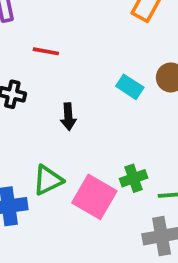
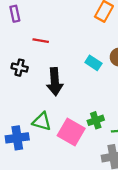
black arrow: (68, 117) -> (55, 82), size x1.6
green triangle: (48, 180) -> (42, 121), turned 42

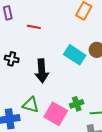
red line: (41, 41) -> (34, 27), moved
cyan rectangle: (93, 63) -> (75, 55), size x1.5

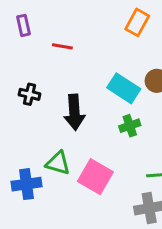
green cross: (77, 104) -> (130, 126), moved

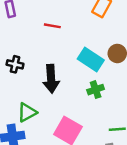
red line: (62, 46) -> (52, 26), moved
green triangle: (58, 163) -> (27, 112), moved, turned -45

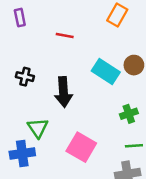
green cross: (96, 90) -> (129, 114), moved
green triangle: (27, 112) -> (38, 128), turned -35

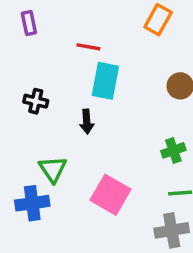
cyan rectangle: (106, 71) -> (105, 81), moved, turned 68
black arrow: (63, 92) -> (87, 122), size x0.6

